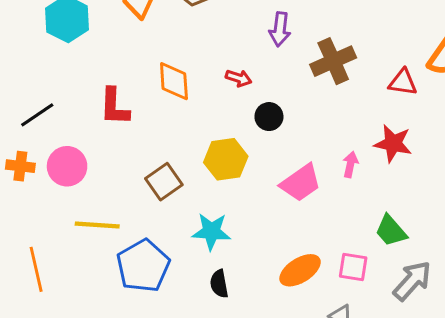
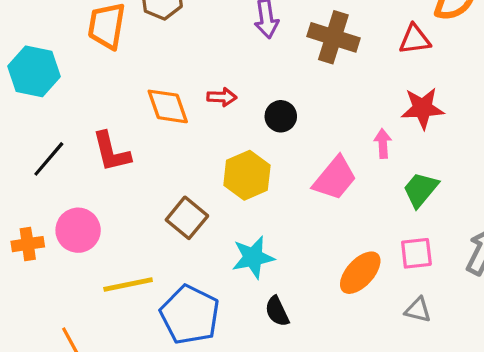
brown cross: (333, 61) -> (333, 37), turned -33
red arrow: (239, 78) -> (222, 97), moved
black line: (37, 115) -> (49, 159), moved
green trapezoid: (391, 231) -> (420, 190), moved, turned 96

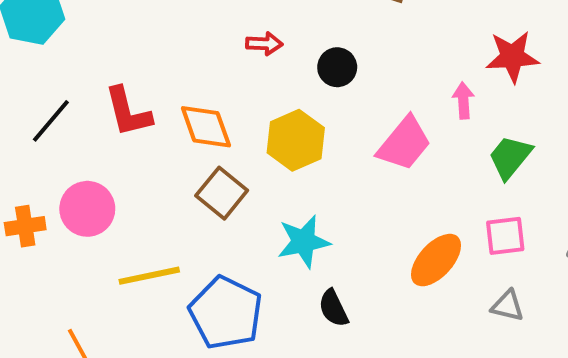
orange diamond: (168, 106) -> (206, 127), moved

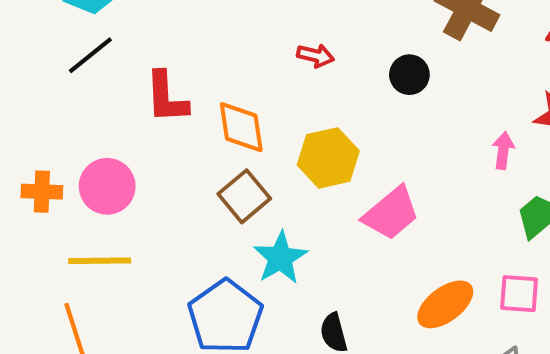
black circle: (337, 67) -> (409, 75), moved
black line: (51, 121) -> (90, 55), moved
pink trapezoid: (404, 144) -> (391, 213), moved
cyan star: (304, 242) -> (280, 258), moved, turned -30
yellow line: (149, 276) -> (100, 261), moved

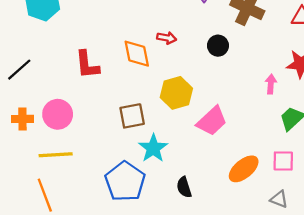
black line: (90, 55) -> (19, 70), moved
orange diamond: (241, 127) -> (137, 54), moved
brown square: (244, 196) -> (132, 116), turned 32

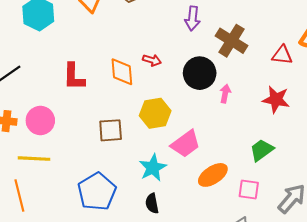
black circle: (218, 46) -> (200, 73), size x1.6
pink arrow: (271, 84) -> (225, 94), moved
cyan star: (153, 148) -> (153, 168), moved
orange ellipse: (244, 169) -> (213, 175), moved

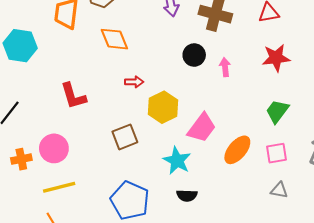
red arrow: (152, 60) -> (134, 82), moved
orange diamond: (122, 72) -> (114, 39), moved
black circle: (200, 73) -> (194, 55), size x0.7
black semicircle: (152, 203) -> (187, 195), turned -60

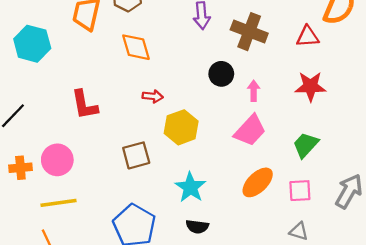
pink trapezoid: (202, 128) -> (250, 130), moved

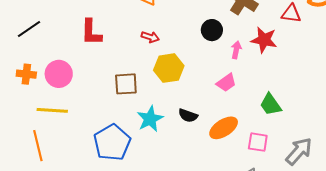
red star: (310, 86) -> (264, 40), moved
pink trapezoid: (250, 130) -> (226, 83), size x0.7
green trapezoid: (306, 145) -> (271, 105), turned -90
cyan star: (190, 187) -> (150, 119), moved
black semicircle: (197, 227) -> (188, 115), moved

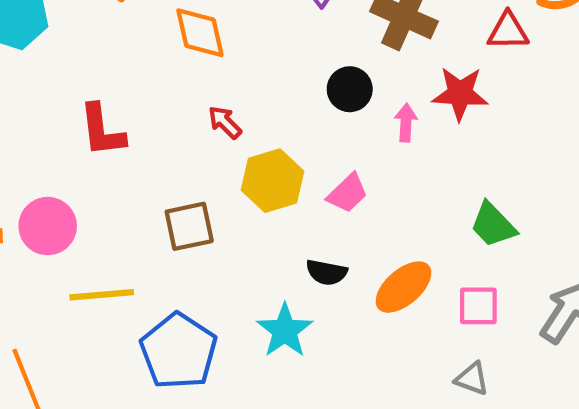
red arrow: (150, 37) -> (225, 122), turned -144
pink trapezoid: (226, 83) -> (347, 193), moved
yellow line: (52, 110) -> (102, 295), moved
cyan star: (150, 119) -> (285, 331), moved

